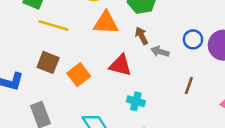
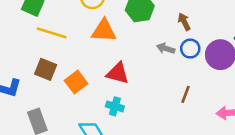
brown arrow: (142, 36) -> (184, 22), moved
gray arrow: (160, 52) -> (166, 48), moved
cyan cross: (136, 101) -> (115, 106), moved

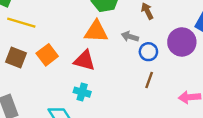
orange triangle: (104, 31) -> (96, 31), moved
blue circle: (190, 49) -> (148, 52), moved
orange square: (76, 82) -> (47, 55), moved

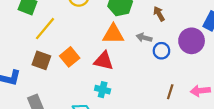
yellow line: (21, 23) -> (45, 29), turned -65
brown line: (149, 80) -> (170, 92), moved

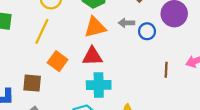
yellow line: (45, 29) -> (42, 31), moved
brown square: (41, 60) -> (32, 83), moved
cyan cross: (103, 90) -> (99, 85), size x1.5

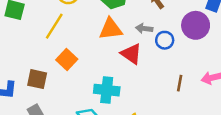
red triangle: (92, 56) -> (131, 54), moved, turned 30

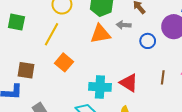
gray arrow: (144, 28) -> (124, 25), moved
red triangle: (131, 54) -> (129, 83), moved
brown square: (37, 79) -> (26, 70), moved

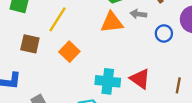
brown square: (26, 70) -> (30, 44), moved
brown line: (163, 77) -> (178, 85), moved

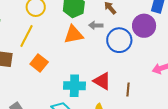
blue circle: (164, 33) -> (119, 40), size x1.6
brown line: (178, 85) -> (128, 90), moved

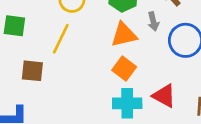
gray arrow: (96, 25) -> (153, 21), turned -104
orange square: (39, 63) -> (124, 68), moved

